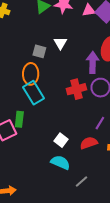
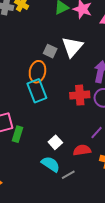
white triangle: (60, 43) -> (72, 47), size x1.6
green rectangle: (19, 119) -> (17, 134), moved
gray line: (81, 181) -> (68, 175), moved

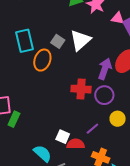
cyan rectangle: (37, 91) -> (24, 41), moved
white square: (55, 142) -> (63, 137), moved, turned -32

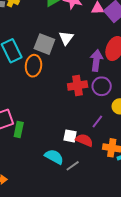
white triangle: (80, 40) -> (66, 38), size x0.7
gray square: (58, 41) -> (44, 44), size x1.5
red semicircle: (76, 144) -> (84, 140), turned 36

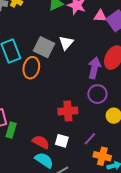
red cross: (78, 85) -> (68, 111), moved
purple line: (97, 122) -> (90, 139), moved
red semicircle: (84, 140) -> (41, 142), moved

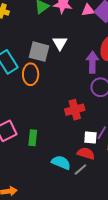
green rectangle: (11, 130) -> (33, 138), moved
white square: (62, 141) -> (90, 137), moved
red semicircle: (41, 142) -> (86, 153), moved

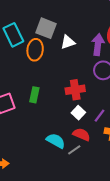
white triangle: (60, 43) -> (68, 42), moved, turned 35
white square: (90, 137) -> (78, 113), moved, turned 32
green rectangle: (33, 138) -> (34, 95), moved

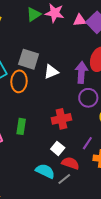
white square: (78, 113) -> (58, 148), moved

